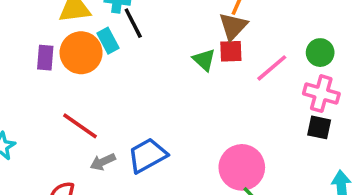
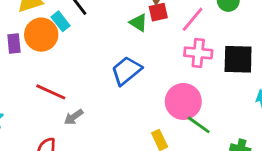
pink cross: (321, 94) -> (198, 53), moved
black square: (319, 127) -> (238, 59), size x1.6
blue trapezoid: (147, 155) -> (126, 71), moved

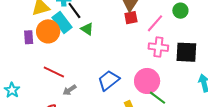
cyan rectangle: (61, 21) -> (62, 22), size x1.5
green triangle: (138, 23) -> (87, 29), moved
blue trapezoid: (126, 71) -> (109, 80), moved

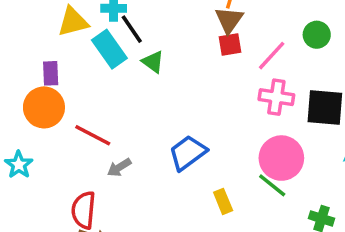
orange circle: (48, 31) -> (44, 107), moved
pink circle: (147, 81) -> (281, 158), moved

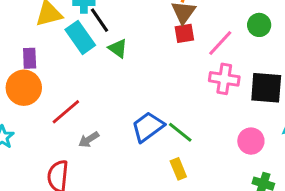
red line: (93, 135) -> (66, 112), turned -68
pink circle: (281, 158) -> (251, 141), moved, size x0.7
green line: (272, 185) -> (180, 132), moved

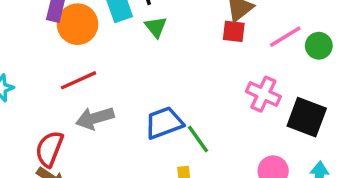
pink line: (220, 43) -> (285, 37), moved
orange circle: (24, 88) -> (77, 24), moved
gray arrow: (89, 140) -> (95, 118), size x1.5

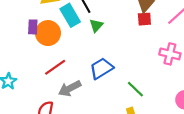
green triangle: (156, 27) -> (96, 26), turned 32
blue trapezoid: (164, 123) -> (101, 68), moved

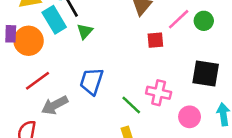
red square: (144, 19) -> (155, 40), moved
pink cross: (170, 54) -> (159, 93), moved
blue trapezoid: (101, 68) -> (92, 81), turned -40

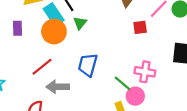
orange circle: (29, 41) -> (54, 32), moved
gray arrow: (55, 105) -> (58, 87), turned 30
pink circle: (190, 117) -> (135, 96), moved

